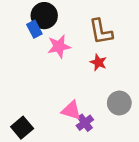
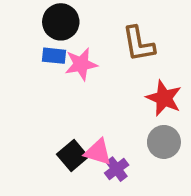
blue rectangle: (34, 29) -> (54, 56), moved, turned -56
red star: (98, 62) -> (164, 98), moved, size x1.5
black square: (22, 128) -> (73, 156), moved

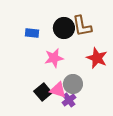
black circle: (61, 22) -> (64, 28), moved
pink star: (81, 64) -> (54, 58), moved
gray circle: (164, 142) -> (73, 84), moved

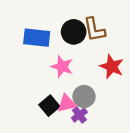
blue rectangle: (32, 33) -> (37, 38), size x1.6
pink star: (54, 58) -> (62, 66), turned 30
pink triangle: (58, 90) -> (67, 103), turned -30

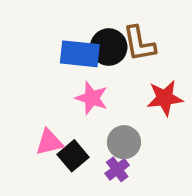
blue rectangle: (37, 38) -> (80, 54), moved
red star: (112, 66) -> (165, 98), turned -30
pink triangle: (67, 103) -> (49, 142), moved

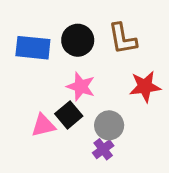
black circle: (109, 47) -> (78, 40), moved
blue rectangle: (80, 54) -> (33, 48), moved
black square: (73, 156) -> (69, 115), moved

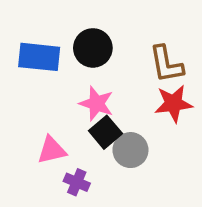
brown L-shape: (123, 39) -> (166, 64), moved
black square: (69, 115) -> (105, 132), moved
purple cross: (103, 149) -> (77, 182), moved, turned -30

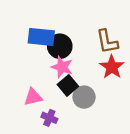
black circle: (93, 48) -> (60, 46), moved
blue rectangle: (39, 57) -> (41, 37), moved
red star: (173, 104) -> (112, 67), turned -30

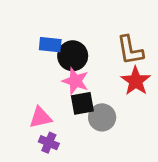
blue rectangle: (41, 37) -> (50, 45), size x0.7
black square: (68, 85) -> (82, 103), turned 30
purple cross: (49, 118) -> (49, 143), moved

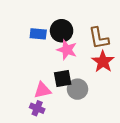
black circle: (73, 56) -> (62, 31), moved
pink star: (75, 81) -> (67, 50), moved
pink triangle: (40, 117) -> (42, 90), moved

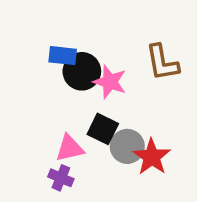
black circle: (62, 31) -> (82, 71), moved
red star: (103, 62) -> (152, 157), moved
black square: (63, 78) -> (103, 129), turned 36

